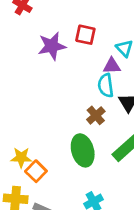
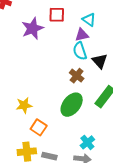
green ellipse: (83, 150) -> (72, 105), turned 65
yellow star: (21, 158) -> (24, 105), moved

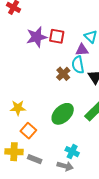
red square: (57, 15) -> (57, 36), moved
brown cross: (77, 76) -> (63, 74), moved
cyan cross: (87, 142) -> (72, 152), turned -32

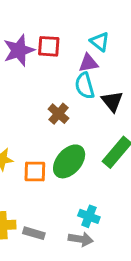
brown cross: (63, 74) -> (58, 114), moved
orange square: (28, 131) -> (35, 172), moved, turned -35

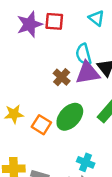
purple triangle: (88, 63) -> (88, 73), moved, size x1.5
orange square: (35, 172) -> (41, 125), turned 30

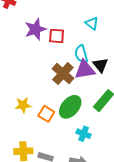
red square: (54, 21) -> (57, 36), moved
brown cross: (62, 77) -> (63, 74), size x1.5
cyan cross: (86, 162) -> (84, 134), moved

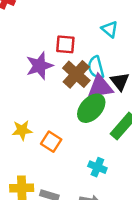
purple star: (35, 29) -> (39, 66), moved
brown cross: (63, 74) -> (76, 74), moved
green ellipse: (70, 107) -> (91, 108), moved

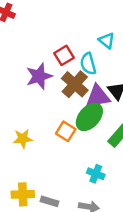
red square: (65, 44) -> (64, 55), turned -36
cyan semicircle: (96, 67) -> (88, 64), moved
orange square: (51, 142) -> (66, 131), moved

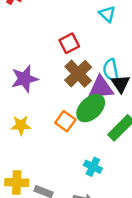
cyan triangle: (107, 41) -> (107, 14), moved
cyan semicircle: (88, 64) -> (111, 70), moved
purple star: (39, 76) -> (25, 79), moved

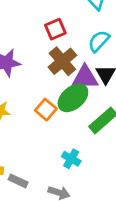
cyan semicircle: (111, 70) -> (99, 41), moved, turned 50

